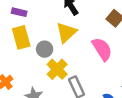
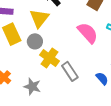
yellow triangle: (66, 32) -> (39, 18), moved

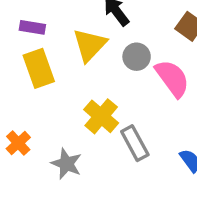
gray circle: (35, 41) -> (137, 57), moved

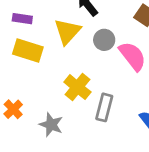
yellow rectangle: (39, 68) -> (28, 51), turned -52
gray rectangle: (135, 143) -> (104, 107), turned 44

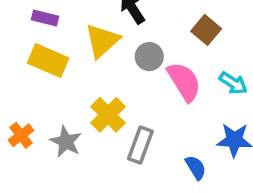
gray star: (51, 125) -> (66, 142), moved

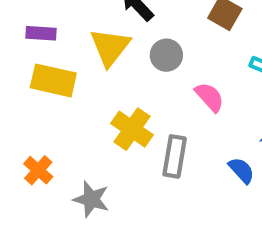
pink semicircle: (184, 82) -> (210, 97), moved, size x0.7
gray star: (66, 142) -> (91, 199), moved

